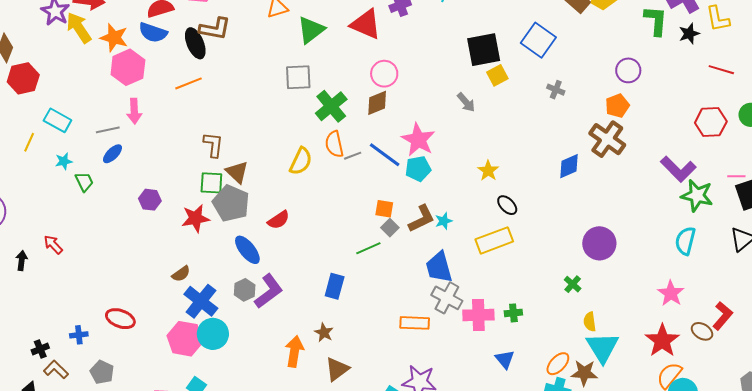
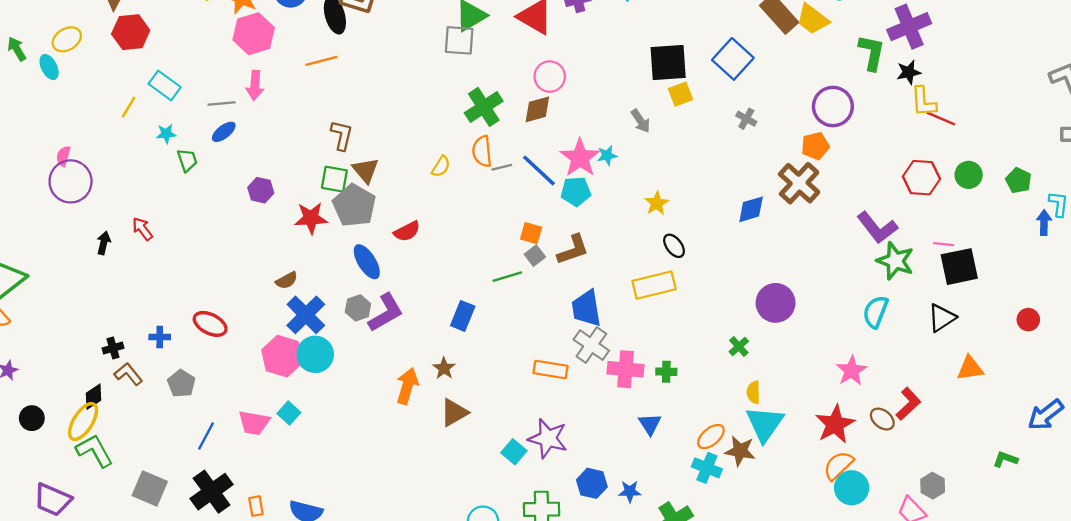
yellow L-shape: (718, 19) -> (924, 102), moved
purple circle: (628, 70) -> (833, 107), size x1.4
gray square: (298, 77) -> (459, 40), moved
yellow semicircle: (301, 161) -> (441, 166), size x0.7
cyan star: (444, 221) -> (607, 155), moved

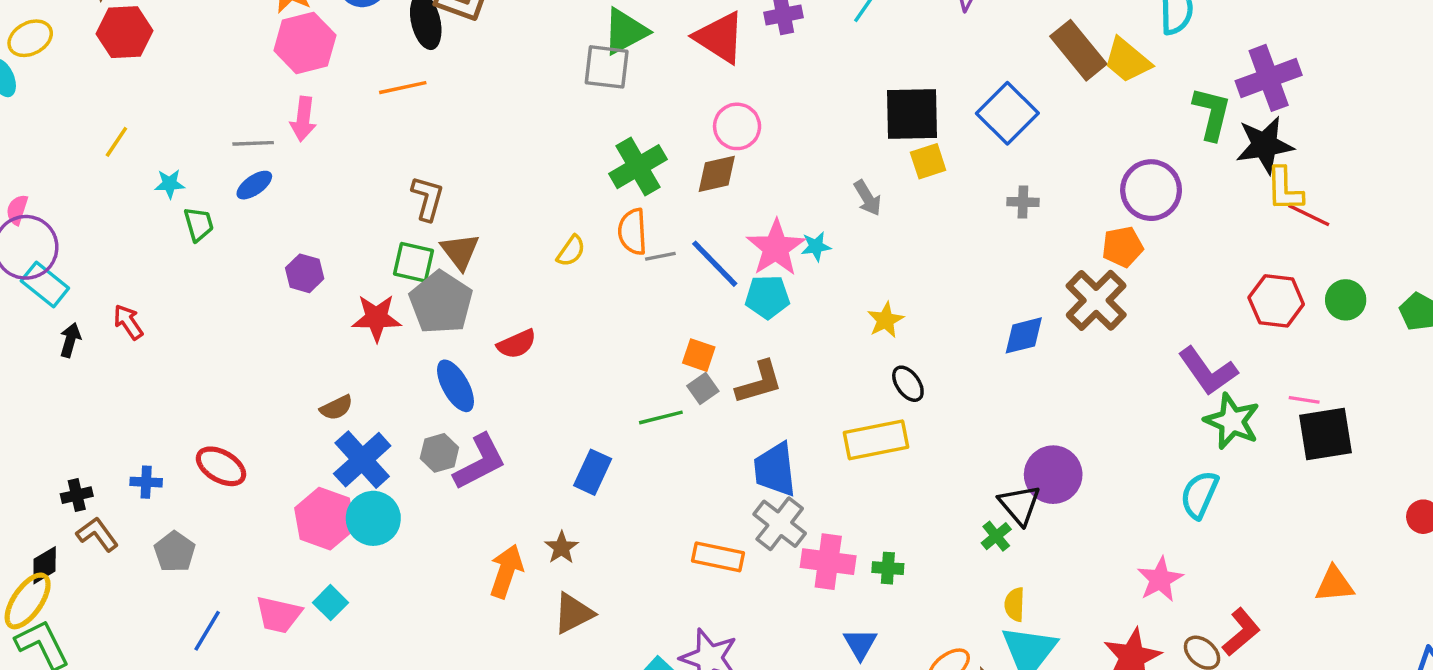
black star: (909, 72) -> (1265, 145), size x1.6
cyan rectangle: (165, 86) -> (45, 285), moved
gray cross: (746, 119) -> (1023, 202), turned -30
black triangle: (942, 318) -> (1020, 505), moved, turned -40

